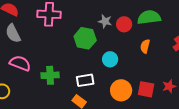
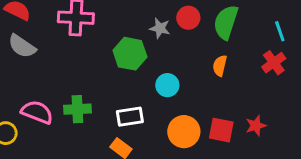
green semicircle: (149, 17) -> (226, 22), turned -65
red circle: (124, 24) -> (188, 18), moved
gray semicircle: (13, 33) -> (22, 46), turned -30
pink semicircle: (20, 63) -> (37, 112), moved

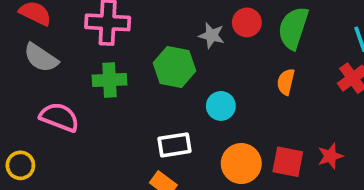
green cross: (77, 109) -> (109, 80), moved
pink semicircle: (37, 112) -> (59, 117), moved

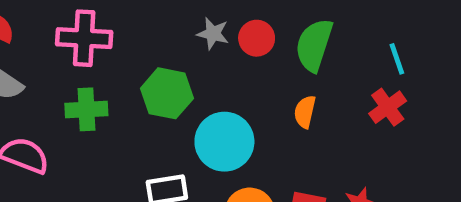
gray star: (212, 35) -> (213, 34), moved
cyan circle: (221, 106) -> (224, 142), size x1.6

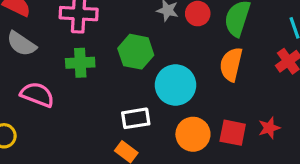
orange semicircle: (305, 112) -> (231, 64), size x1.5

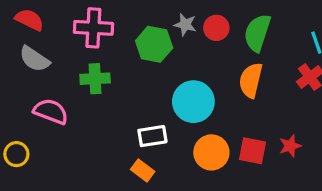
green hexagon: (136, 52) -> (154, 44), moved

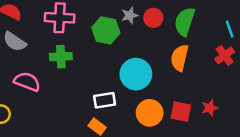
gray star: (185, 25) -> (130, 15), turned -30

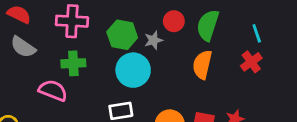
gray star: (130, 15) -> (153, 40), moved
cyan circle: (136, 74) -> (133, 70), moved
pink semicircle: (27, 82) -> (53, 90), moved

